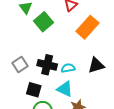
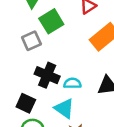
gray square: (20, 65) -> (31, 41), moved

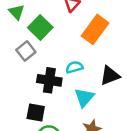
cyan semicircle: (72, 83) -> (74, 67), moved
cyan triangle: (64, 109) -> (84, 97), moved, turned 50

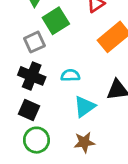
cyan semicircle: (74, 67) -> (70, 75), moved
black cross: (49, 80) -> (32, 76), moved

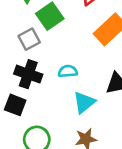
black square: (29, 110) -> (15, 105), moved

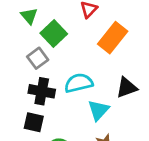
cyan semicircle: (68, 71) -> (79, 83), size x1.5

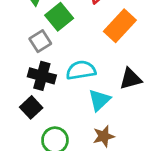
black square: (34, 122) -> (31, 107), turned 30

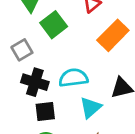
gray square: (40, 41) -> (22, 50), moved
black square: (31, 107) -> (45, 111), moved, turned 35

